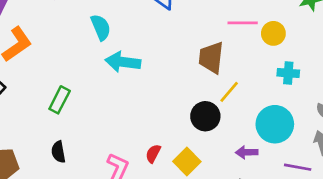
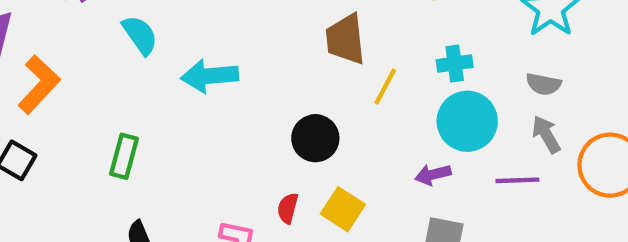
cyan semicircle: (101, 27) -> (140, 35), moved
cyan cross: (288, 73) -> (455, 64), moved
black circle: (205, 116) -> (315, 138), moved

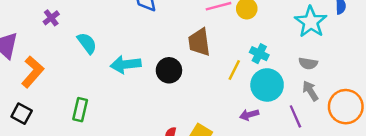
cyan cross: (455, 64) -> (259, 54), turned 36
yellow line: (385, 87) -> (234, 70), moved
black circle: (315, 138) -> (169, 70), moved
purple line: (517, 180) -> (295, 116), turned 70

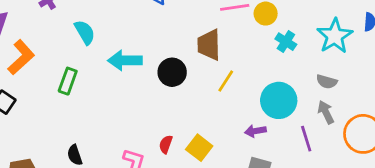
cyan cross: (259, 54) -> (286, 42), moved
yellow line: (234, 70) -> (226, 81), moved
green rectangle: (80, 110) -> (68, 81), moved

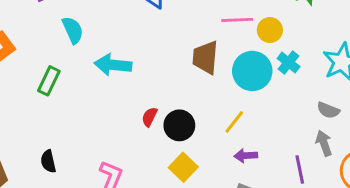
black circle: (172, 72) -> (179, 125), moved
yellow line: (226, 81) -> (234, 122), moved
cyan circle: (279, 100) -> (252, 71), moved
red semicircle: (166, 144) -> (149, 117), moved

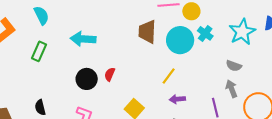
cyan semicircle: (73, 30) -> (41, 15), moved
black circle: (179, 125) -> (87, 79), moved

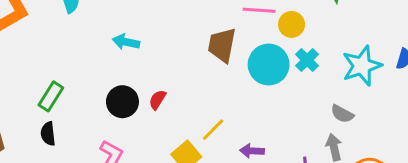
cyan arrow: (83, 39) -> (126, 42), size x0.7
green rectangle: (39, 51) -> (51, 96), moved
yellow line: (169, 76) -> (213, 130), moved

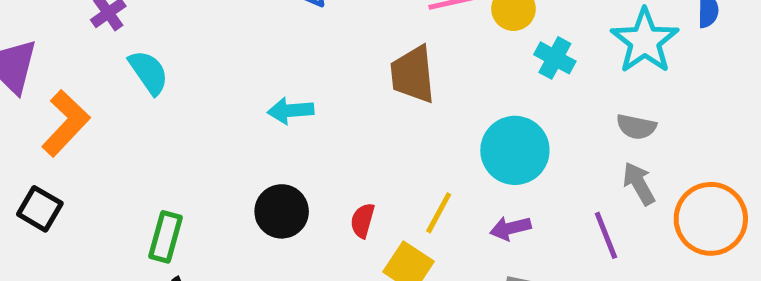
cyan arrow: (126, 42) -> (291, 111), moved
cyan circle: (269, 65) -> (515, 150), moved
red semicircle: (157, 100) -> (362, 221), moved

